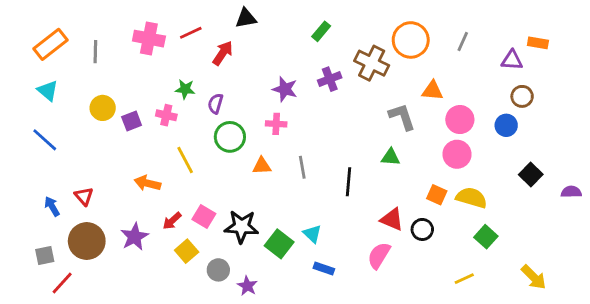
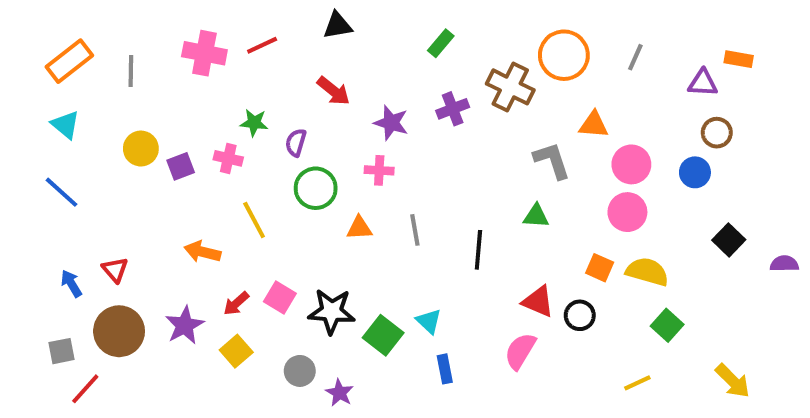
red arrow: (223, 53) -> (334, 91), moved, turned 95
yellow square: (187, 251) -> (236, 351), moved
blue rectangle: (324, 269) -> (445, 369), turned 60

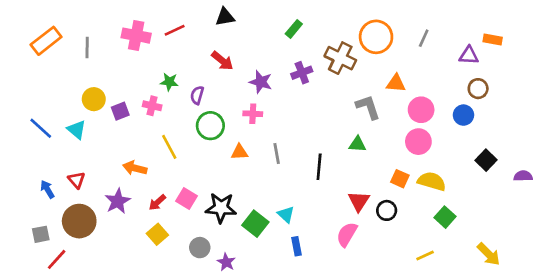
cyan triangle: (65, 125) -> (77, 130), moved
red triangle: (538, 301) -> (359, 201), turned 40
purple star: (185, 325) -> (118, 201), moved

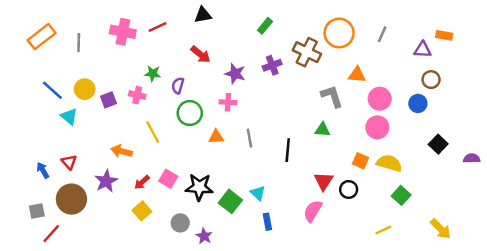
blue line: (41, 128) -> (52, 90), moved

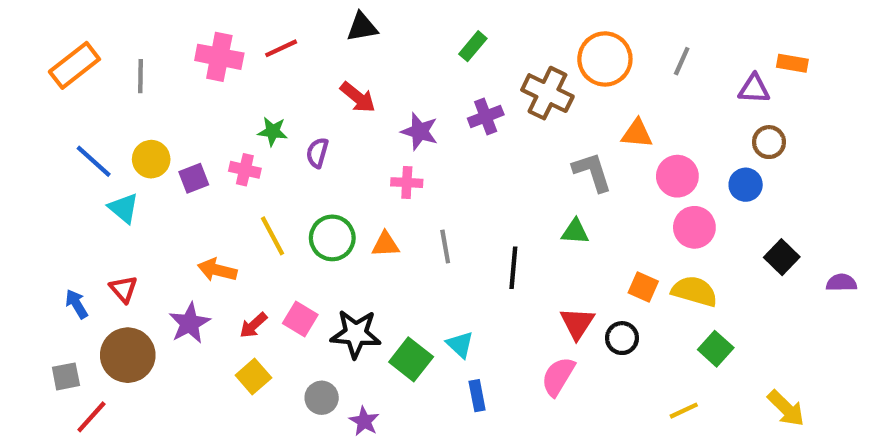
green circle: (190, 113) -> (332, 238), moved
pink circle: (377, 127) -> (694, 227), moved

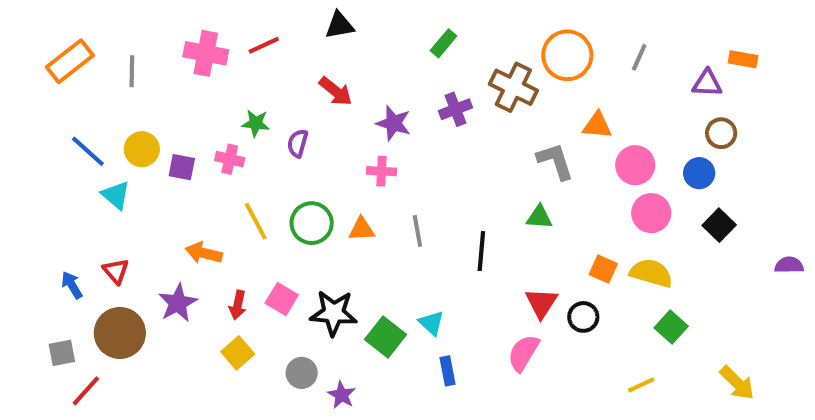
purple square: (194, 178) -> (182, 167), turned 32
black square: (782, 257) -> (719, 225), moved
red arrow: (253, 325) -> (238, 305), turned -36

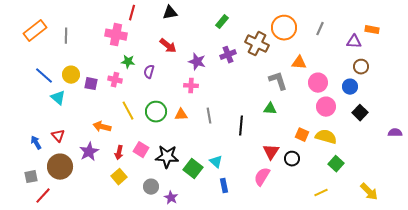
red line: (264, 45) -> (132, 13), moved, turned -49
pink cross: (206, 53) -> (116, 35), moved

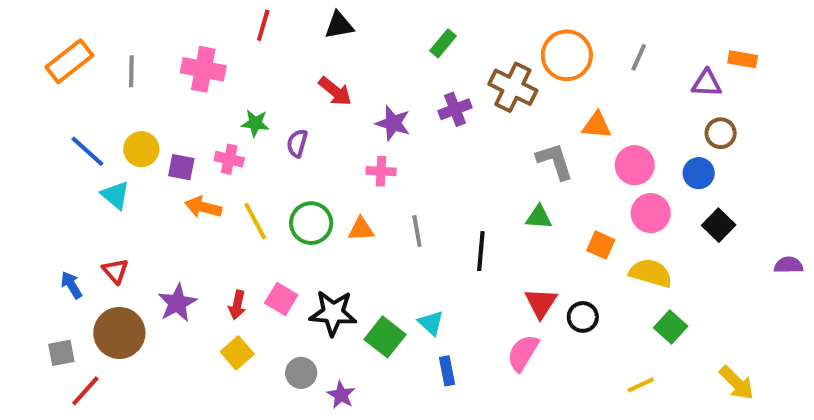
pink cross: (116, 35) -> (203, 69), moved
orange arrow: (102, 127) -> (203, 207), moved
orange square: (302, 135) -> (601, 245), moved

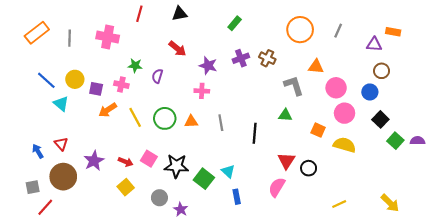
brown cross: (513, 87) -> (267, 58), moved, size x0.7
orange arrow: (203, 207) -> (108, 110), turned -48
red arrow: (237, 305) -> (126, 162), turned -80
green square: (671, 327) -> (395, 141), moved

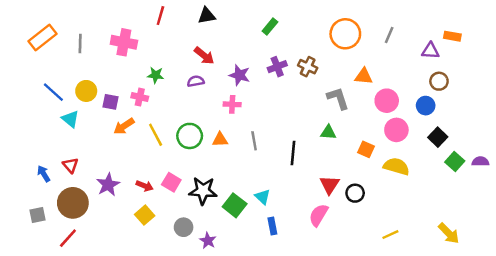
purple semicircle: (157, 76) -> (196, 81), moved, turned 64
red line: (45, 207) -> (68, 238), moved

